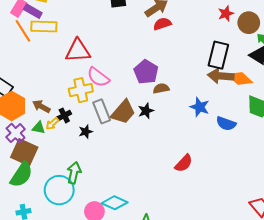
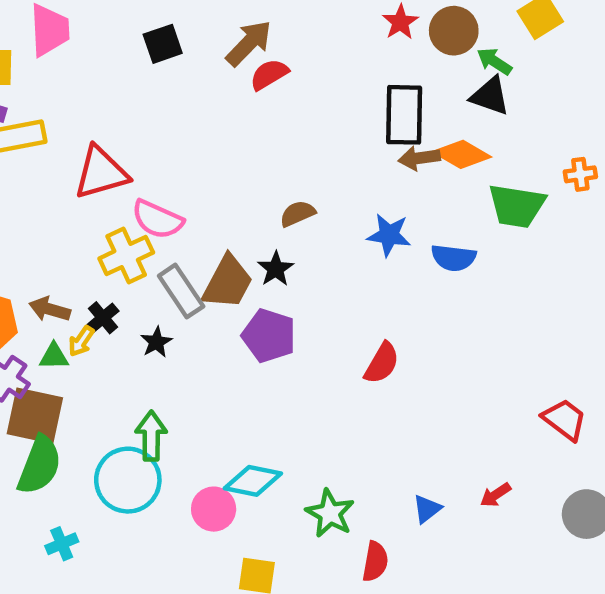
purple pentagon: (146, 72) -> (269, 336), moved
brown arrow: (221, 76) -> (419, 158), size x0.7

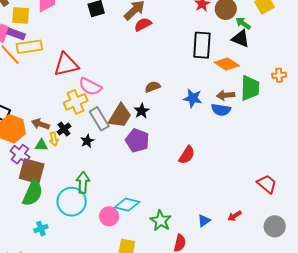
brown arrow: (419, 158) -> (226, 95), moved
green trapezoid: (517, 206) -> (250, 88), turned -100
yellow arrow: (81, 341) -> (54, 139), turned -48

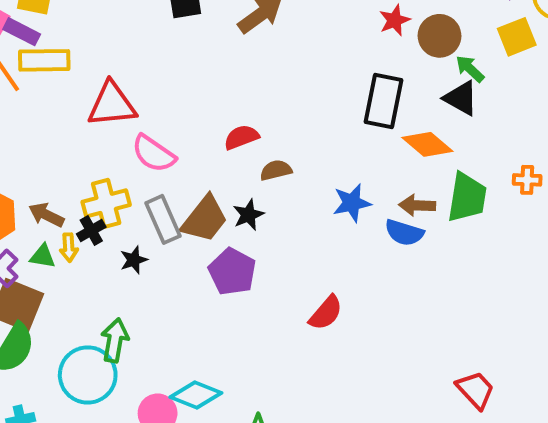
red semicircle: (143, 24) -> (241, 137), moved
blue star: (193, 98) -> (352, 203), turned -30
yellow cross: (76, 102) -> (106, 203), moved

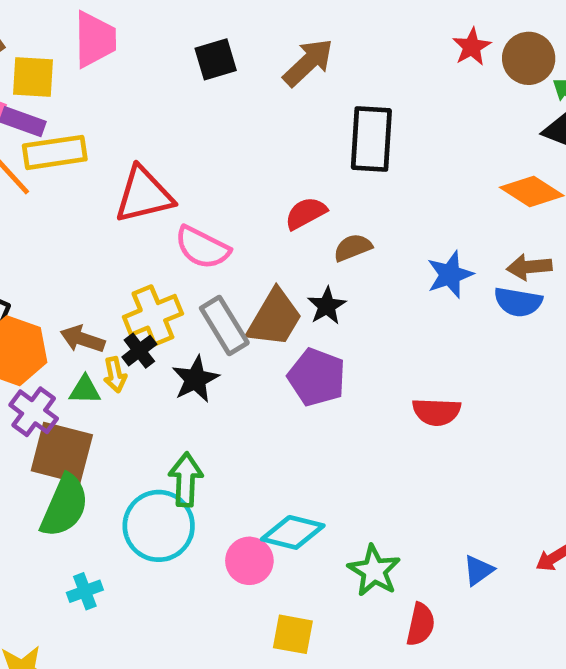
black rectangle: (384, 101) -> (371, 139), moved
black star: (134, 260) -> (195, 379), size x1.4
red semicircle: (326, 313) -> (436, 412), turned 60

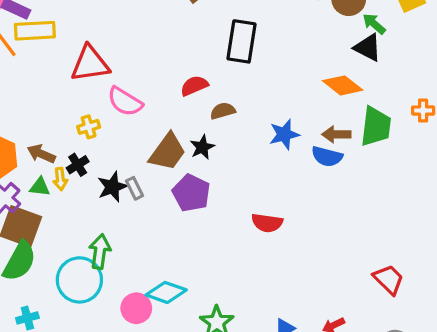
yellow cross: (153, 315) -> (89, 127), moved, size x0.6
gray rectangle: (224, 325) -> (134, 188), moved, size x0.6

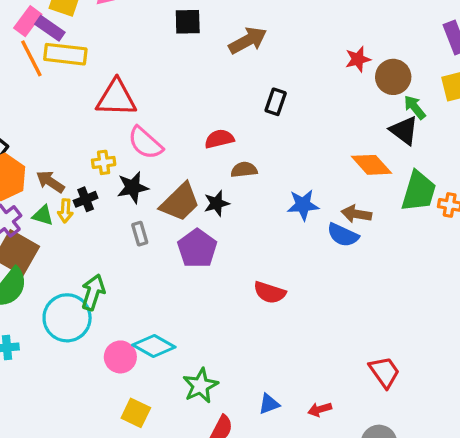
black rectangle: (242, 41) -> (276, 102), size x0.6
green trapezoid: (376, 126) -> (419, 191), moved
black star: (112, 187) -> (133, 187), moved

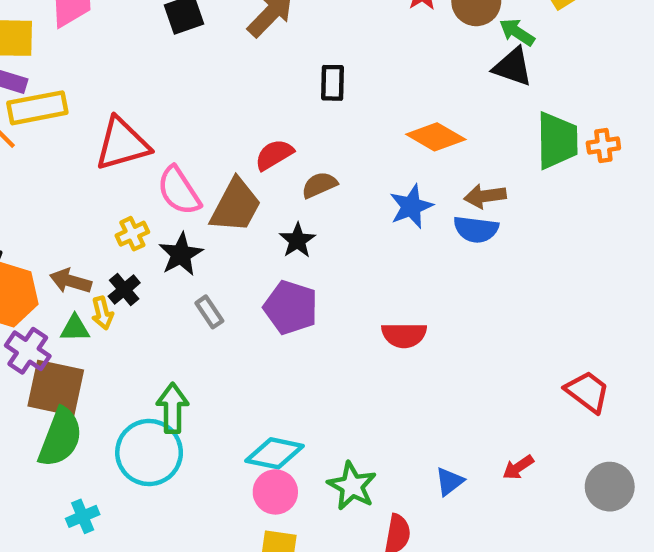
pink semicircle: (145, 143) -> (179, 191), turned 33
orange diamond: (371, 165) -> (436, 137), moved
brown trapezoid: (180, 202) -> (236, 206), moved
pink circle: (120, 357) -> (275, 492), moved

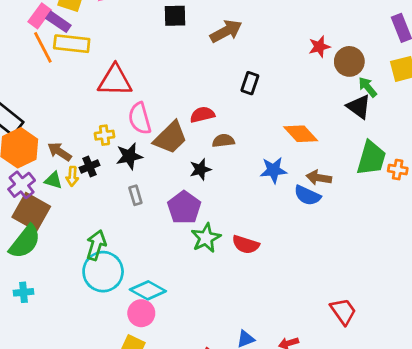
cyan circle: (149, 453) -> (103, 272), moved
green star: (352, 486) -> (206, 238), moved

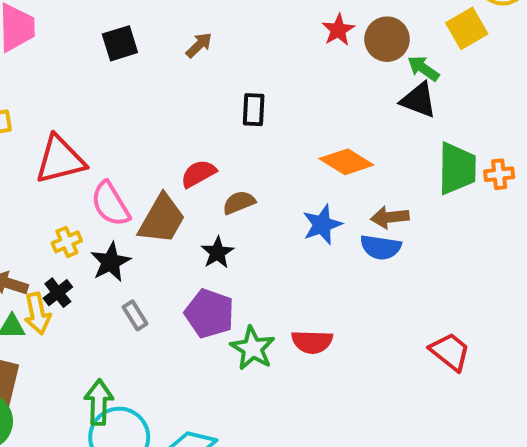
brown arrow: (226, 31) -> (199, 45), size x0.6
yellow arrow: (72, 176) -> (37, 314), size x1.4
red trapezoid: (343, 311) -> (450, 352), moved

